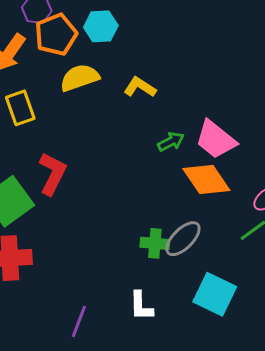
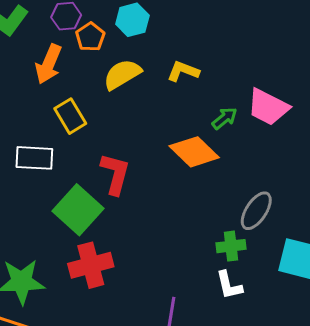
orange pentagon: (56, 35) -> (90, 37), size x0.7
orange diamond: (206, 180) -> (194, 152), moved
green cross: (155, 243) -> (231, 246), moved

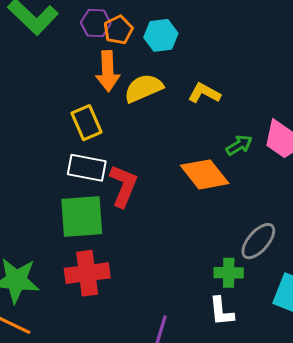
orange pentagon: (90, 37) -> (118, 30), moved
orange arrow: (49, 64) -> (108, 71), moved, turned -33
white rectangle: (34, 158) -> (87, 168), moved
green square: (78, 210) -> (82, 217), turned 36

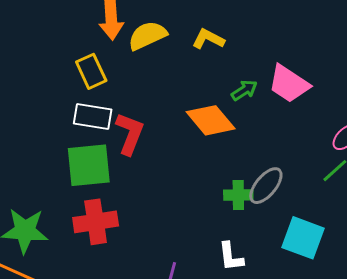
green cross: (229, 273) -> (238, 195), moved

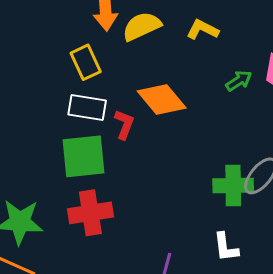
orange diamond: (211, 120) -> (162, 99), moved
red L-shape: (130, 134) -> (124, 125), size x0.7
green cross: (238, 195) -> (233, 185), size x1.4

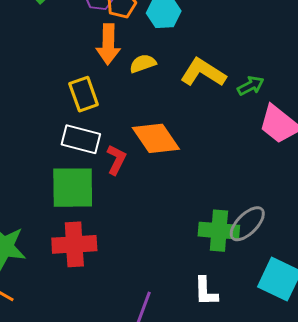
yellow semicircle: (142, 26) -> (143, 64), size x0.7
yellow L-shape: (203, 30) -> (203, 73), size x1.4
green arrow: (239, 81) -> (251, 86), moved

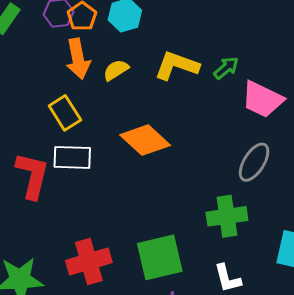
red L-shape: (116, 160) -> (32, 175), moved, size x1.6
green square: (73, 188) -> (160, 257), moved
gray ellipse: (247, 224) -> (254, 162), moved

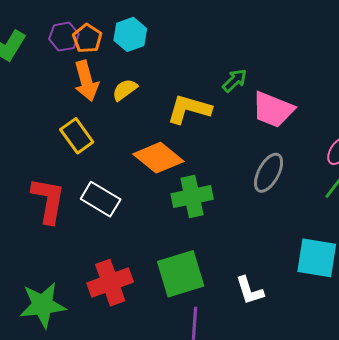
yellow L-shape: (177, 66) -> (189, 109), moved
white rectangle: (72, 157) -> (101, 199), moved, turned 33
green cross: (227, 216) -> (192, 196), moved

